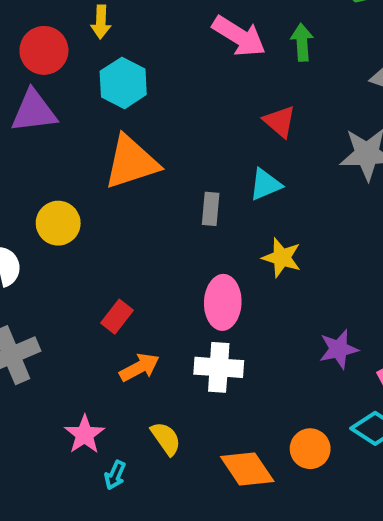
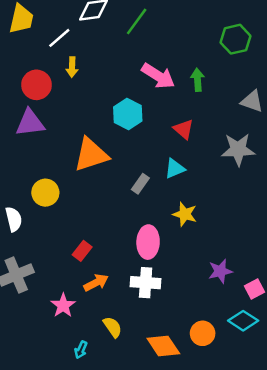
cyan hexagon: (123, 83) -> (128, 114), moved
gray rectangle: (211, 209) -> (140, 184), turned 30
pink star: (85, 434) -> (63, 305), moved

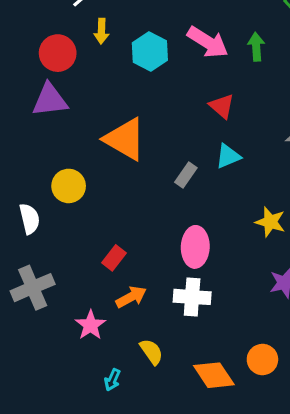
cyan hexagon: (128, 114) -> (150, 51), moved
red triangle: (184, 129) -> (222, 106), moved
orange triangle: (91, 155) -> (125, 139), turned 48
yellow star: (185, 214) -> (270, 222), moved

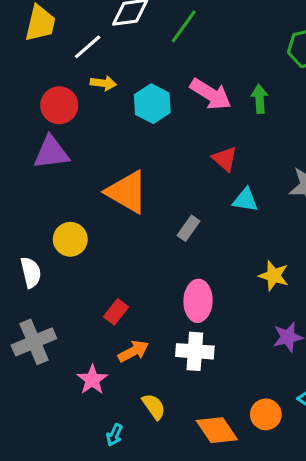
yellow arrow: (101, 31) -> (103, 83), turned -85
cyan triangle: (228, 156) -> (245, 200), moved, turned 32

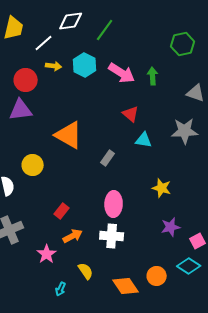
cyan hexagon: (152, 104) -> (85, 65), moved

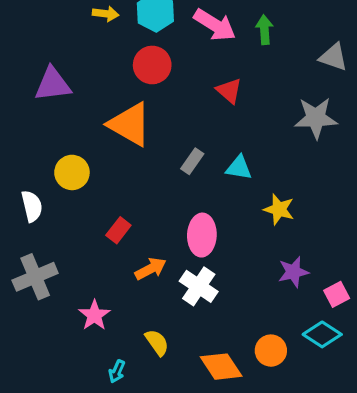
red circle: (26, 80) -> (152, 65), moved
cyan triangle: (144, 140) -> (239, 168), moved
red rectangle: (62, 211) -> (118, 230), moved
orange arrow: (73, 236) -> (151, 269), moved
white cross: (112, 236) -> (199, 286), turned 30

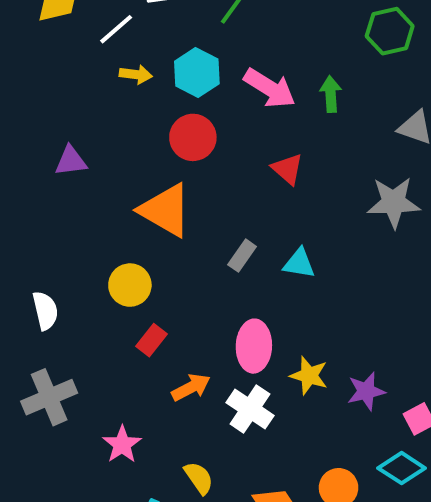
purple triangle: (53, 84) -> (71, 161), size x0.7
yellow circle: (72, 172) -> (130, 285), moved
yellow star: (279, 209) -> (309, 376), moved

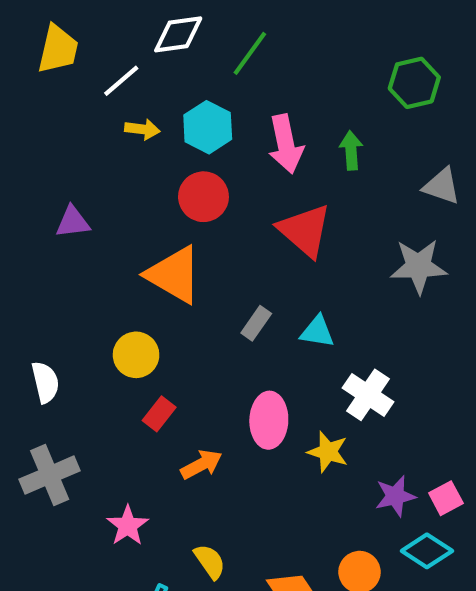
pink arrow: (270, 88) -> (286, 144), turned 46
red triangle: (287, 169) -> (305, 230), size x1.6
purple star: (366, 391) -> (395, 496), moved
white cross: (250, 409) -> (368, 395), moved

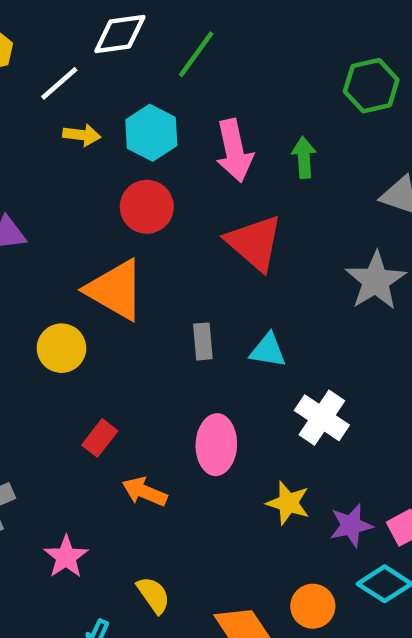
gray star: (419, 266) -> (376, 281), turned -30
gray rectangle: (256, 323) -> (203, 341), turned -40
yellow circle: (136, 355) -> (62, 348), moved
yellow star: (328, 452) -> (288, 503), moved
orange arrow: (201, 464) -> (145, 492), turned -129

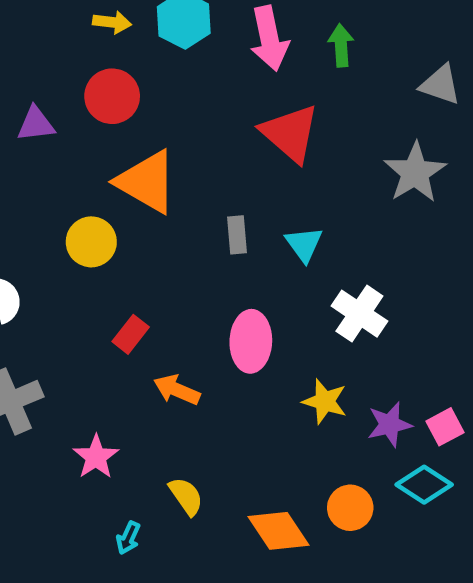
red circle: (147, 207) -> (112, 96), moved
cyan triangle: (268, 350) -> (304, 244), turned 45

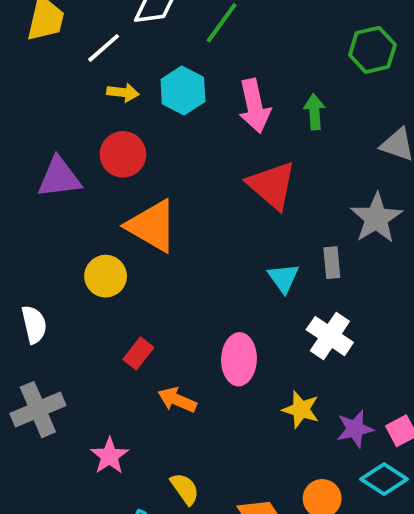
purple triangle: (36, 124) -> (59, 178), size x1.4
gray rectangle: (237, 235) -> (332, 263), moved

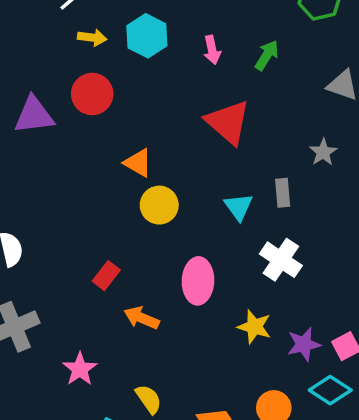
pink arrow: (254, 106) -> (212, 50), size x0.6
green arrow: (314, 112) -> (267, 55), turned 36
gray star: (376, 218) -> (323, 152), size x0.6
orange triangle: (152, 226) -> (138, 163), moved, size x0.6
yellow circle: (106, 276) -> (159, 205), moved

